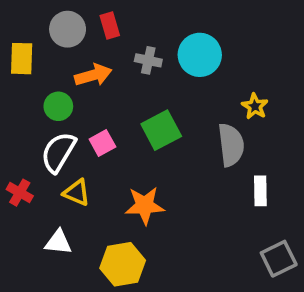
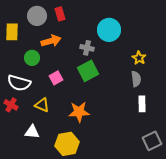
gray cross: (148, 60) -> (87, 48), moved
gray semicircle: (231, 145) -> (136, 79), moved, size x0.7
white semicircle: (58, 152) -> (19, 83), moved, turned -105

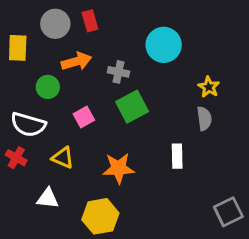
gray cross: (87, 48) -> (118, 72), moved
white rectangle: (142, 104) -> (177, 156), moved

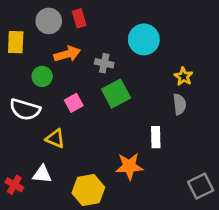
red cross: (16, 158) -> (14, 185), moved
orange star: (118, 168) -> (129, 166), moved

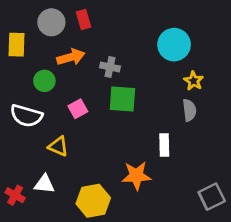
cyan circle: (144, 39) -> (174, 45), moved
green square: (116, 94) -> (122, 99), turned 32

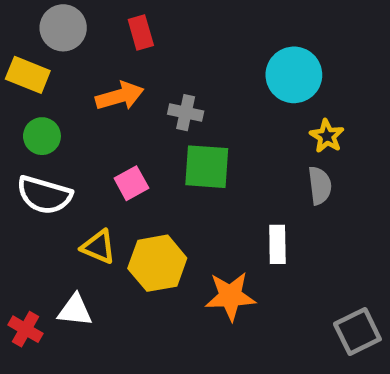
gray circle: (51, 22) -> (63, 28), moved
yellow rectangle: (17, 45) -> (28, 75), turned -70
green circle: (44, 81) -> (42, 136), moved
yellow hexagon: (93, 201) -> (157, 263), moved

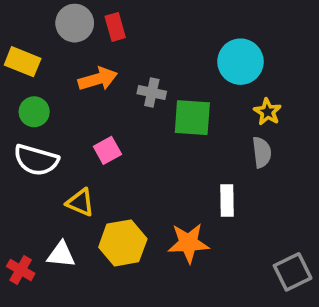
gray circle: (63, 28) -> (75, 23), moved
green square: (207, 167) -> (192, 118), moved
yellow hexagon: (157, 263) -> (123, 243), moved

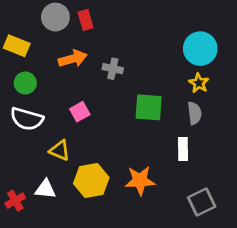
cyan circle: (241, 62) -> (200, 49), moved
green square: (192, 118) -> (149, 107), moved
white rectangle: (227, 201) -> (183, 149), moved
red cross: (21, 270) -> (15, 201), turned 30
gray square: (293, 272) -> (202, 202), moved

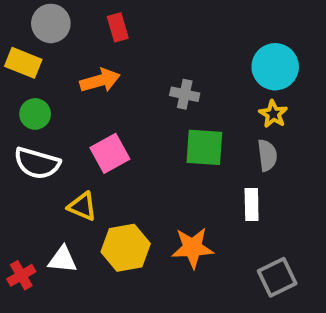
gray circle: (55, 17) -> (51, 23), moved
gray cross: (113, 69) -> (185, 94), moved
pink square: (80, 112) -> (110, 153), size x1.4

